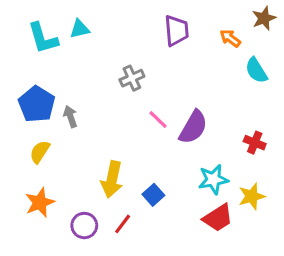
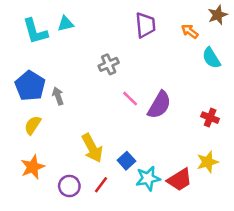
yellow arrow: (112, 179) -> (92, 148), turned -40
cyan star: (213, 179) -> (148, 178), moved

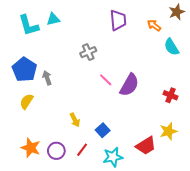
yellow arrow: (92, 148) -> (75, 120), size x0.6
orange star: (33, 167) -> (31, 148), moved, turned -30
cyan star: (148, 178) -> (113, 157), moved

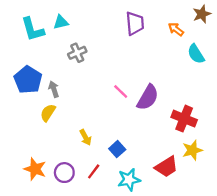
gray cross: (88, 52) -> (77, 53), moved
red cross: (170, 95) -> (184, 119), moved, size x1.5
yellow semicircle: (27, 101) -> (48, 113), moved

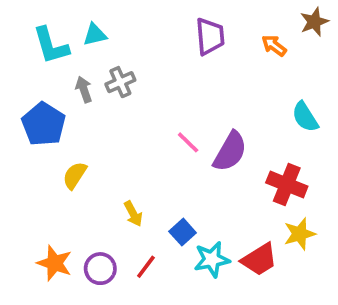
cyan semicircle: (196, 54) -> (305, 117), moved
gray arrow: (54, 89) -> (84, 89), moved
cyan star: (129, 180) -> (212, 259), moved

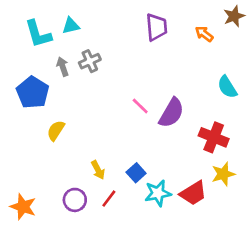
yellow arrow: (133, 214) -> (98, 170), moved
orange star: (55, 263) -> (23, 207), moved

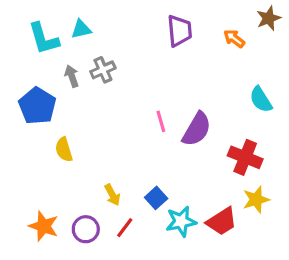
pink line: (140, 106) -> (161, 121), turned 30
yellow semicircle: (56, 131) -> (64, 150), turned -50
orange star: (23, 207) -> (44, 226), moved

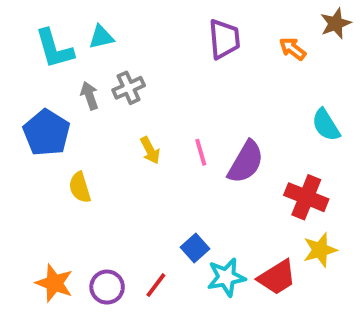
yellow arrow: (112, 195) -> (150, 150), moved

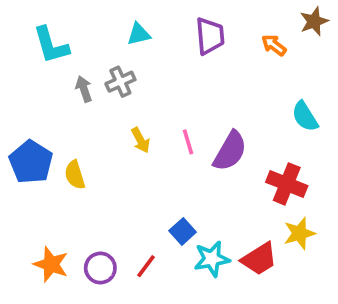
cyan triangle: (101, 37) -> (139, 34), moved
blue pentagon: (47, 133) -> (31, 162), moved

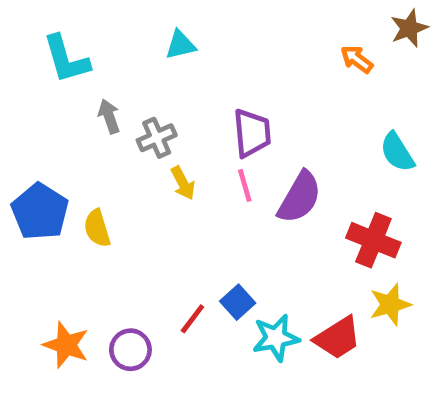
purple trapezoid: (210, 36) -> (252, 133), moved
gray cross: (120, 82) -> (157, 138), moved
red line: (146, 266) -> (192, 319), moved

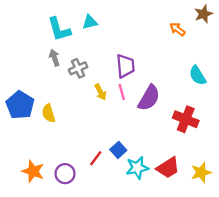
cyan L-shape: (66, 59) -> (59, 29), moved
yellow arrow: (183, 183) -> (101, 92), moved
yellow star: (390, 304) -> (201, 172), moved

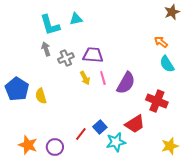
orange arrow: (177, 29) -> (161, 42), moved
purple trapezoid: (125, 66) -> (93, 55), moved, turned -80
red trapezoid: (168, 168) -> (135, 124), moved

